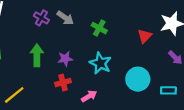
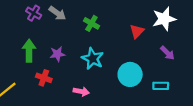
red cross: (63, 83) -> (44, 78), moved, turned 35
pink arrow: (89, 96) -> (81, 91), turned 42

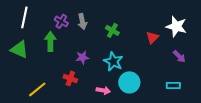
gray arrow: (57, 13) -> (82, 21), turned 42
white star: (164, 19) -> (176, 26), turned 30
green arrow: (29, 51) -> (50, 41), moved
cyan circle: (130, 74) -> (129, 82), moved

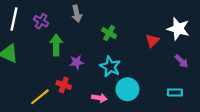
purple cross: (61, 21) -> (41, 21), moved
gray arrow: (82, 21) -> (77, 14), moved
green arrow: (50, 41) -> (56, 45), moved
yellow line: (37, 89) -> (40, 97), moved

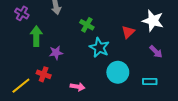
cyan star: (110, 67) -> (99, 47), moved
cyan circle: (127, 89) -> (118, 72), moved

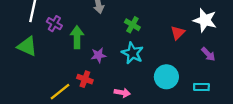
purple cross: (22, 13) -> (54, 24), moved
cyan star: (99, 47) -> (132, 53), moved

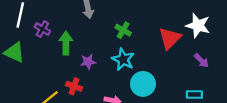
red triangle: (178, 33) -> (170, 38), size x1.5
cyan circle: (166, 77) -> (143, 84), moved

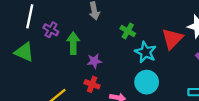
cyan star: (123, 59) -> (146, 52), moved
red cross: (74, 86) -> (92, 84), moved

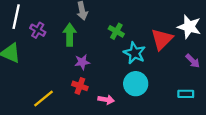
green arrow: (73, 43) -> (70, 35), moved

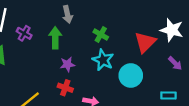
cyan star: (135, 53) -> (103, 60), moved
cyan circle: (136, 84) -> (131, 76), moved

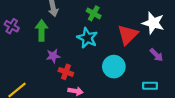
green cross: (101, 34) -> (94, 13), moved
cyan star: (103, 60) -> (87, 38), moved
red cross: (65, 88) -> (66, 72), moved

